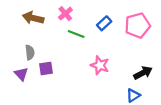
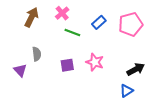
brown arrow: (33, 18) -> (32, 17), turned 102
gray semicircle: (30, 52) -> (37, 54), moved
purple square: (46, 69) -> (67, 65), moved

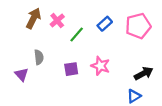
pink cross: (62, 13) -> (57, 20), moved
green line: (72, 33) -> (77, 35), turned -70

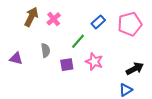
green line: (77, 35) -> (78, 41), moved
gray semicircle: (39, 57) -> (46, 50), moved
purple triangle: (22, 74) -> (16, 59), moved, turned -32

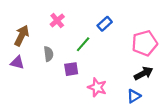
brown arrow: (31, 17) -> (22, 36), moved
pink pentagon: (130, 24) -> (145, 43), moved
pink star: (94, 62) -> (97, 87), moved

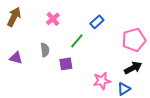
brown arrow: (22, 36) -> (14, 17), moved
pink star: (97, 87) -> (102, 81), moved, turned -30

